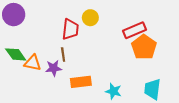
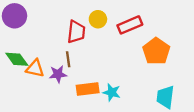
red rectangle: (135, 30) -> (130, 25), moved
cyan star: (113, 91) -> (112, 92), moved

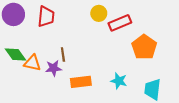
yellow circle: (98, 19) -> (99, 13), moved
red trapezoid: (76, 32) -> (46, 17), moved
cyan star: (112, 92) -> (119, 81), moved

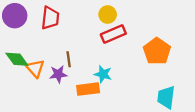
red rectangle: (120, 23) -> (113, 34), moved
orange triangle: (32, 63) -> (35, 68), turned 36
cyan star: (119, 81) -> (103, 74), moved

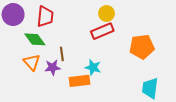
yellow circle: (108, 14) -> (106, 13), moved
orange pentagon: (157, 51) -> (142, 47), turned 30
green diamond: (17, 59) -> (35, 39), moved

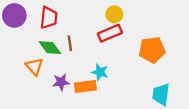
green diamond: (35, 39) -> (50, 48), moved
brown line: (62, 54) -> (70, 43), moved
purple star: (53, 67) -> (61, 82), moved

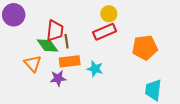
red trapezoid: (49, 18) -> (55, 31), moved
orange rectangle: (85, 87) -> (70, 61), moved

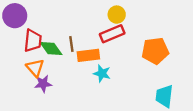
red trapezoid: (55, 31) -> (33, 41), moved
orange rectangle: (70, 61) -> (88, 55), moved
purple star: (58, 78) -> (43, 84), moved

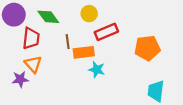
yellow circle: (117, 15) -> (89, 14), moved
green diamond: (51, 49) -> (48, 17), moved
purple star: (43, 84) -> (20, 79), moved

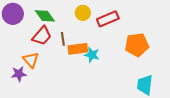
red rectangle: (106, 32) -> (108, 19), moved
red trapezoid: (31, 38) -> (42, 36), moved, turned 35
cyan star: (97, 70) -> (92, 55), moved

